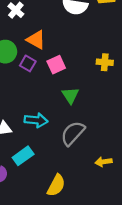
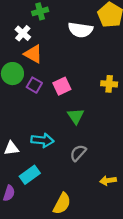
orange triangle: (36, 40) -> (33, 54), moved
gray semicircle: (73, 133) -> (78, 153), size x0.7

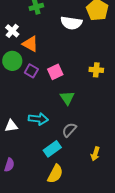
white cross: (23, 33) -> (12, 31), moved
cyan rectangle: (30, 175) -> (52, 149), moved
yellow arrow: (108, 181) -> (95, 154), turned -64

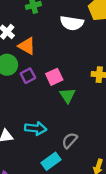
purple square: (31, 71) -> (28, 76), turned 32
green triangle: (67, 98) -> (67, 95), moved

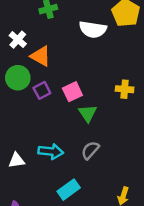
gray semicircle: (70, 140) -> (90, 150), moved

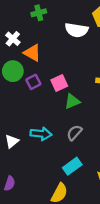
green triangle: (88, 113) -> (72, 101), turned 42
white triangle: (17, 160) -> (12, 141), turned -32
cyan rectangle: (69, 190) -> (72, 166), moved

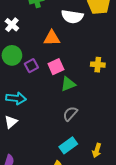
orange triangle: (32, 53) -> (52, 38), moved, turned -30
cyan arrow: (41, 134) -> (16, 98), moved

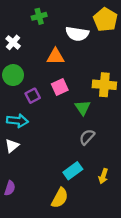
yellow cross: (98, 65) -> (104, 85), size x1.5
purple square: (31, 66) -> (33, 96), moved
green triangle: (68, 84) -> (83, 108), moved, turned -42
gray semicircle: (70, 114) -> (87, 137), moved

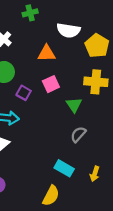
yellow pentagon: (105, 20) -> (97, 46), moved
purple square: (33, 96) -> (24, 93), turned -32
cyan rectangle: (73, 171) -> (64, 168), turned 66

